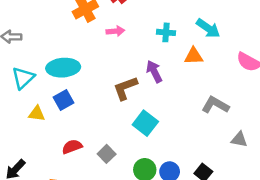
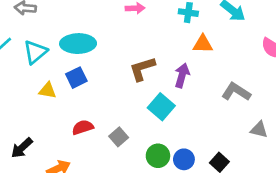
orange triangle: (194, 56) -> (203, 44), moved
purple arrow: (154, 71) -> (182, 75), moved, turned 40

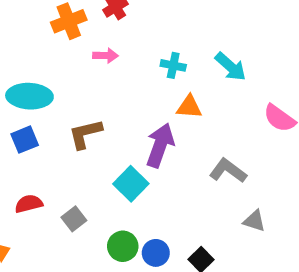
brown L-shape: (142, 69) -> (85, 134), moved
purple arrow: (182, 75) -> (160, 145), size x1.4

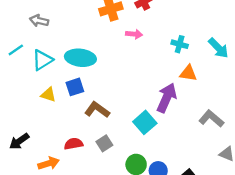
brown L-shape: (85, 134) -> (97, 110), moved, turned 45
red semicircle: (29, 204) -> (74, 144), moved

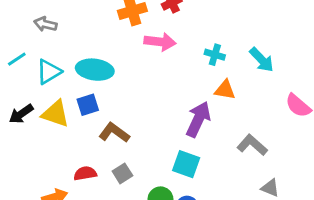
pink arrow: (134, 34) -> (160, 42), size x1.5
yellow triangle: (48, 95) -> (55, 114), size x1.5
cyan square: (145, 122) -> (186, 164), moved, turned -30
black arrow: (19, 141) -> (21, 114), moved

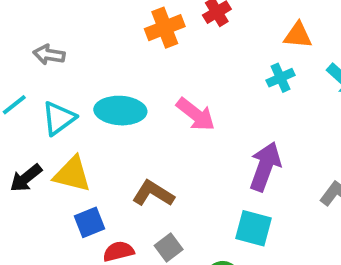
pink arrow: (160, 42) -> (196, 114), moved, turned 36
cyan cross: (215, 55) -> (280, 78), turned -36
orange triangle: (225, 90) -> (298, 35), moved
blue square: (88, 105) -> (90, 222), moved

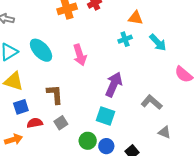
cyan ellipse: (120, 111) -> (41, 50), turned 40
pink arrow: (196, 114) -> (80, 55), turned 30
brown L-shape: (153, 193) -> (55, 94), turned 50

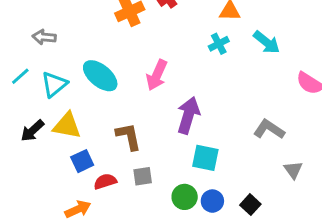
pink arrow: (80, 55) -> (157, 75), turned 50
purple arrow: (114, 84) -> (188, 115), moved
gray square: (61, 123) -> (143, 176), turned 32
gray triangle: (164, 132) -> (293, 170), turned 40

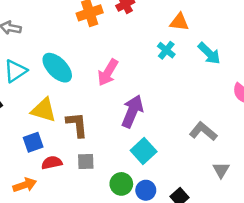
cyan cross: (219, 44) -> (166, 50), turned -30
yellow triangle: (67, 126) -> (44, 110), moved
cyan square: (205, 158) -> (144, 151), turned 30

